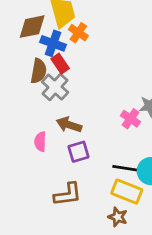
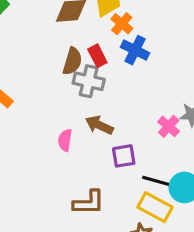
blue cross: (53, 43) -> (135, 50), moved
gray cross: (55, 87) -> (89, 81), turned -36
purple square: (79, 152) -> (124, 156), moved

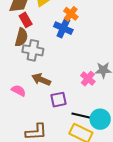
orange cross: (122, 24) -> (71, 14), moved
red rectangle: (97, 56) -> (26, 20), moved
pink semicircle: (65, 140) -> (19, 91), turned 112

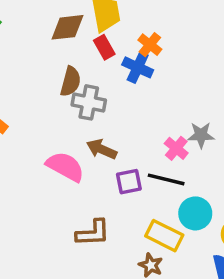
red rectangle: (26, 20) -> (104, 47), moved
pink semicircle: (19, 91) -> (65, 167), size x1.6
black line: (83, 116) -> (166, 179), moved

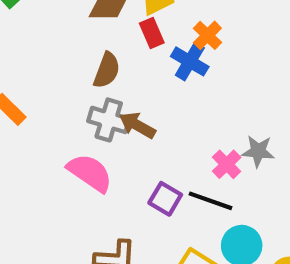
gray cross: (89, 102) -> (109, 120), moved
brown arrow: (102, 149) -> (137, 125), moved
purple square: (129, 182) -> (165, 199), turned 36

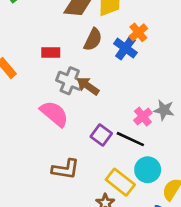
red rectangle: (152, 33) -> (51, 53), moved, turned -72
brown semicircle: (107, 70) -> (93, 39), moved

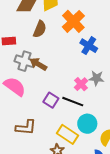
orange cross: (138, 32) -> (73, 21), size x1.6
blue cross: (125, 48) -> (89, 46), moved

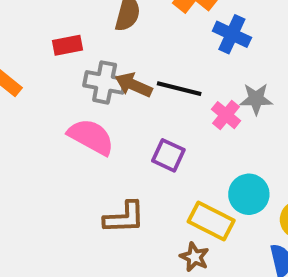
black line: (73, 102) -> (179, 89), moved

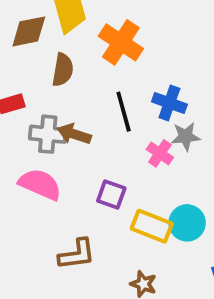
blue cross: (232, 34) -> (169, 103), moved
black line: (179, 89) -> (124, 112), moved, turned 66
yellow rectangle: (211, 221) -> (152, 226), moved

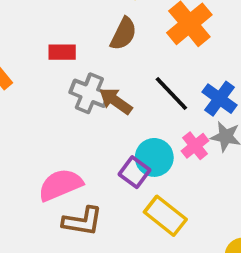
black line: (124, 112) -> (171, 93), turned -45
pink semicircle: (40, 184) -> (60, 185), moved, turned -63
cyan circle: (187, 223) -> (154, 157), moved

